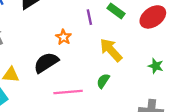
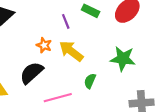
yellow arrow: (111, 50) -> (71, 51), moved
green star: (156, 66) -> (123, 59), moved, size x1.6

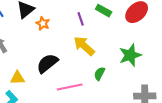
orange star: (44, 45) -> (43, 23), moved
green star: (123, 59) -> (130, 55), turned -30

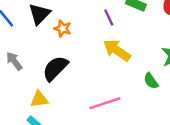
black semicircle: (47, 63) -> (55, 68), moved
green semicircle: (99, 74) -> (151, 81), moved, turned -56

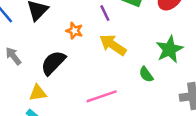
orange star: (63, 29) -> (74, 31), moved

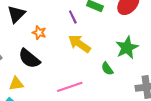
orange star: (74, 31) -> (39, 33), moved
black semicircle: (53, 63) -> (29, 58), turned -95

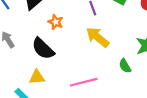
yellow triangle: (16, 84) -> (37, 77), moved

